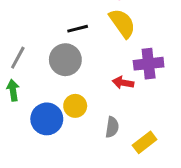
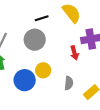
red arrow: (123, 83) -> (74, 53), turned -112

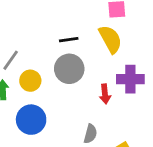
gray circle: (35, 40) -> (69, 69), moved
yellow circle: (43, 70) -> (30, 81), moved

